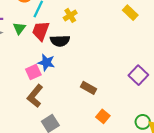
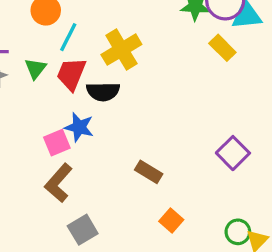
yellow cross: (70, 15) -> (121, 50), size x1.6

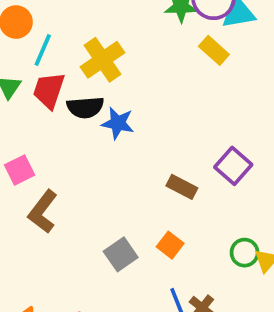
blue star: (79, 127) -> (118, 123), moved
pink square: (57, 143) -> (20, 170), moved
brown rectangle: (149, 172) -> (182, 187), moved
gray square: (83, 230) -> (121, 254), moved

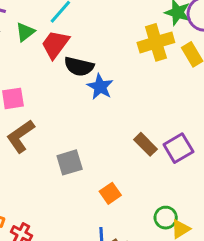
yellow cross: (103, 60) -> (156, 42), moved
brown rectangle: (182, 187) -> (146, 144), moved
gray square: (121, 254) -> (70, 162), moved

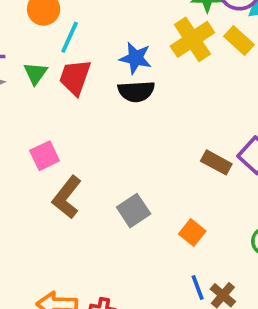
black semicircle: (79, 67) -> (136, 91), moved
blue star: (100, 87) -> (136, 58), moved

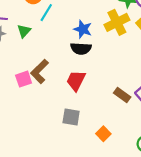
red trapezoid: (75, 77) -> (76, 81), moved
brown L-shape: (67, 197) -> (39, 71), moved
gray square: (134, 211) -> (71, 117), turned 36

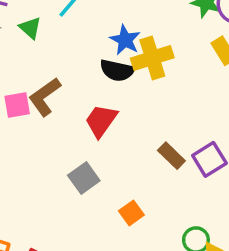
yellow cross: (117, 22) -> (152, 58), moved
green triangle: (24, 31) -> (30, 28), turned -40
gray square: (71, 117) -> (84, 178), turned 36

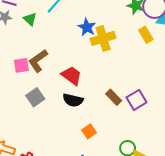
black semicircle: (117, 70) -> (73, 100), moved
red trapezoid: (101, 121) -> (72, 76), turned 90
gray square: (84, 178) -> (35, 97), moved

